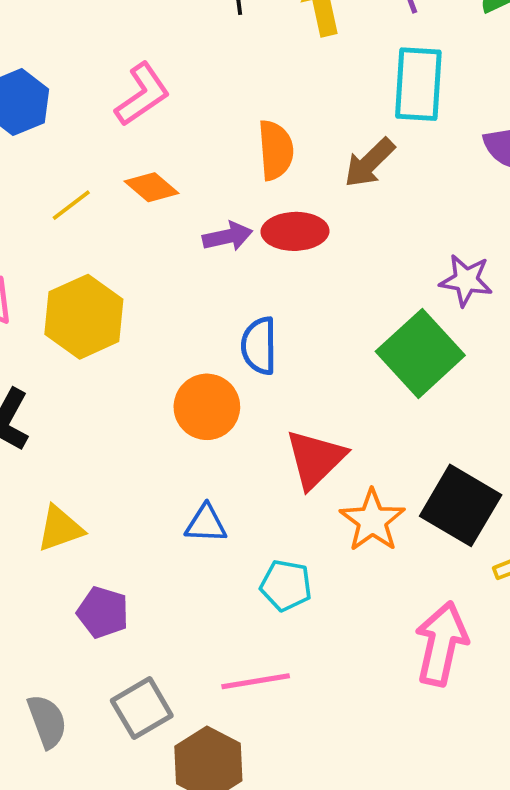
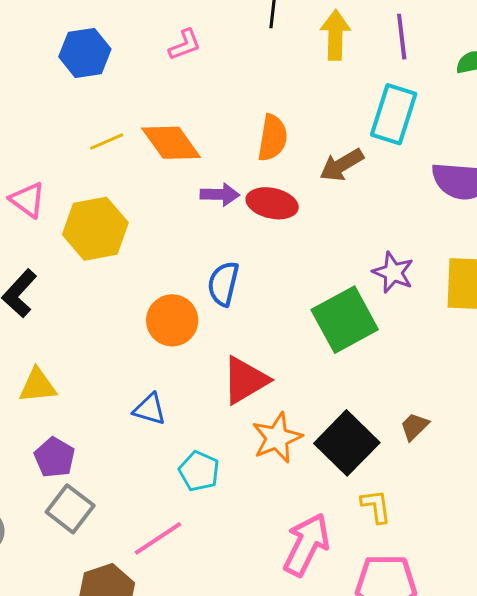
pink L-shape: (142, 95) -> (185, 45), moved, size x0.7
orange diamond: (151, 187) -> (171, 143), size x1.5
pink line: (256, 681) -> (158, 538), turned -38
gray square: (142, 708) -> (70, 509), moved, turned -36

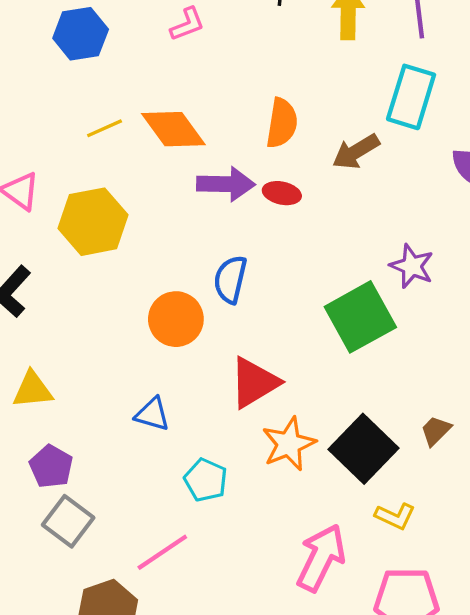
purple arrow: (220, 194) -> (226, 184), size x1.4
red ellipse: (272, 203) -> (282, 193), size x0.7
yellow L-shape: (376, 506) -> (395, 516), turned 123

